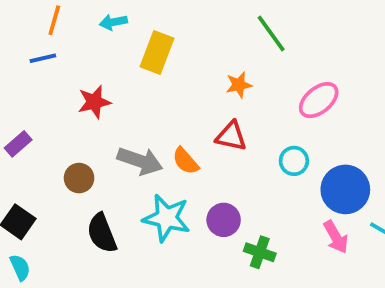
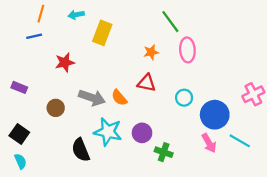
pink ellipse: (319, 100) -> (187, 50), moved, turned -55
purple rectangle: (18, 144) -> (19, 87), turned 63
black semicircle: (102, 233) -> (81, 150), moved

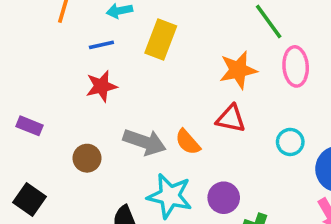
blue line: (34, 36) -> (101, 45), moved
orange star: (151, 52) -> (238, 70), size x1.5

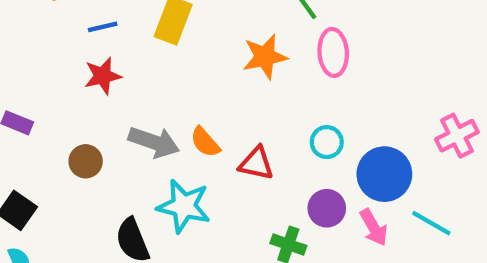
red triangle: (231, 119) -> (256, 163), moved
purple circle: (224, 198) -> (327, 208), moved

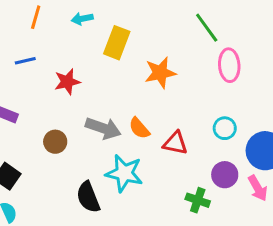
blue line: (103, 27) -> (25, 61), moved
orange star: (265, 57) -> (160, 73), moved

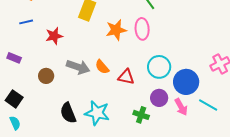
pink ellipse: (229, 65) -> (142, 29), moved
cyan circle: (225, 128) -> (159, 67), size x1.5
cyan star: (124, 173) -> (97, 113), moved

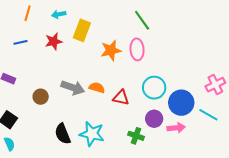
red star: (54, 36) -> (54, 41), moved
orange semicircle: (102, 67) -> (97, 88), turned 147
cyan line: (208, 105) -> (208, 115), moved
pink arrow: (181, 107) -> (176, 128), turned -66

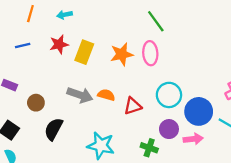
yellow rectangle: (82, 30) -> (84, 52), moved
brown circle: (41, 97) -> (36, 103), moved
red triangle: (121, 98) -> (133, 106), turned -30
black semicircle: (63, 134) -> (54, 129), moved, turned 50

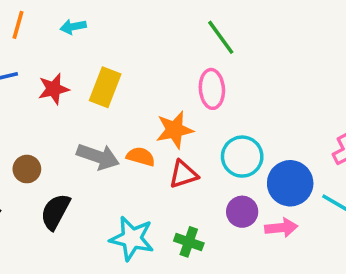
red star: (59, 44) -> (54, 89), moved
orange star: (122, 54) -> (175, 130), moved
green cross: (149, 148) -> (189, 242), moved

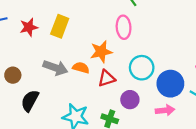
purple circle: (242, 212) -> (130, 100), moved

